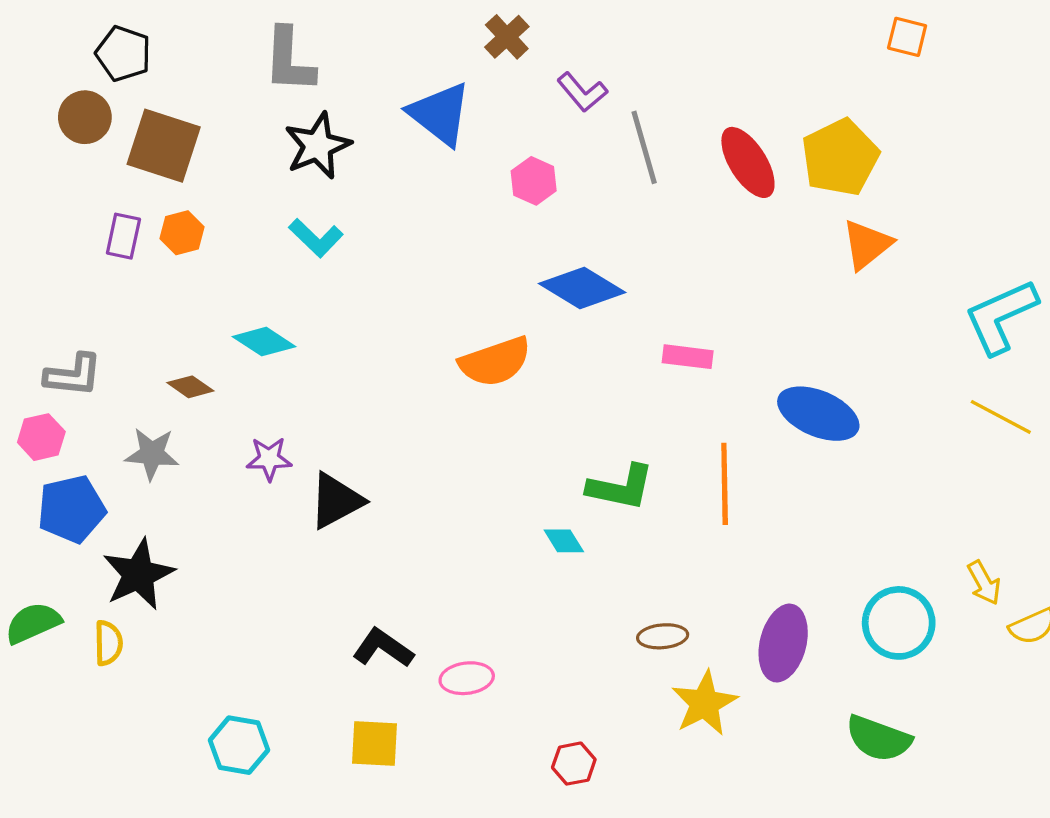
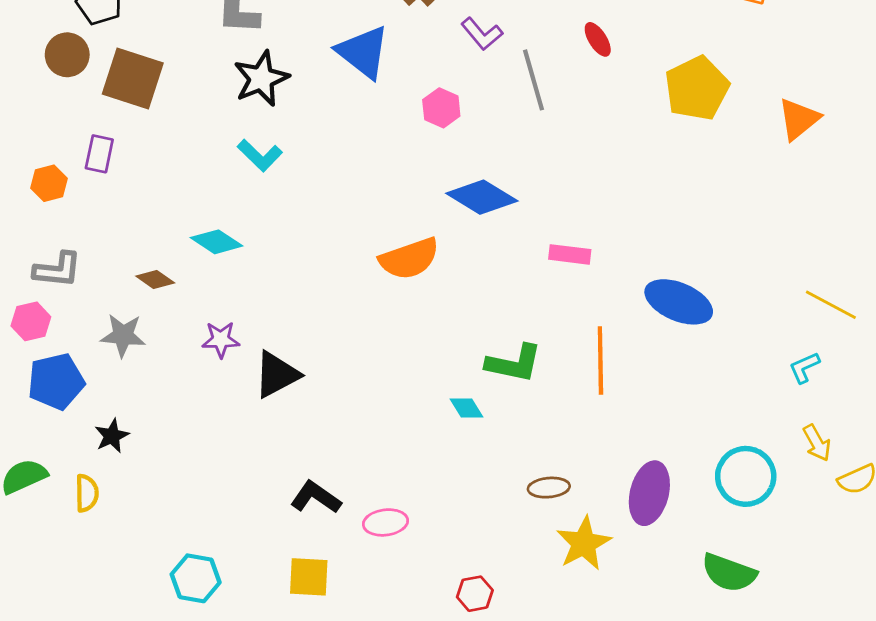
red ellipse: (748, 162) -> (598, 39), moved, size x0.6
orange hexagon: (182, 233) -> (49, 183), moved
orange triangle: (867, 244) -> (799, 119), moved
cyan L-shape: (1001, 316) -> (804, 368), moved, size x0.5
black star: (138, 574) -> (112, 436), size x0.6

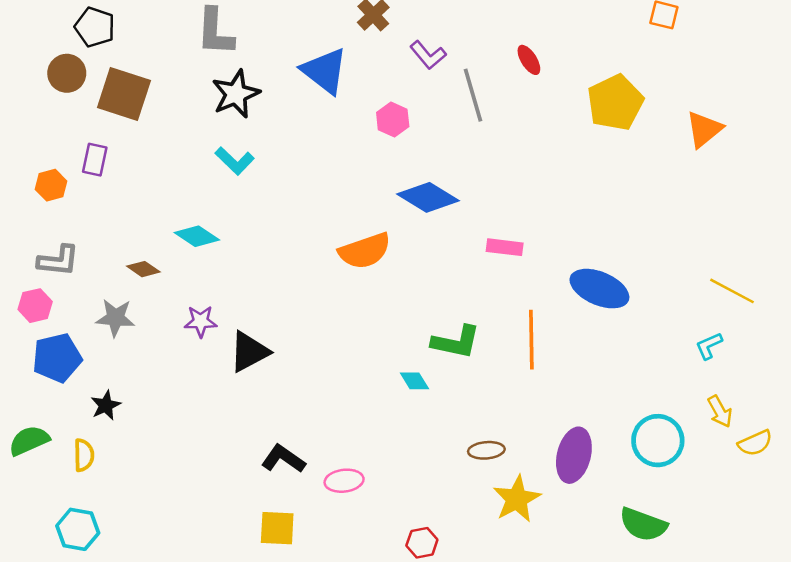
cyan hexagon: (196, 578) -> (78, 529), moved

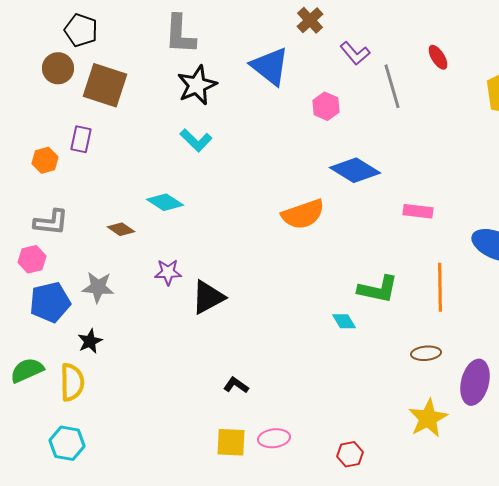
gray star: (115, 318) -> (98, 287), moved
brown ellipse: (486, 450) -> (426, 353), moved
yellow semicircle: (84, 455) -> (72, 382), size x1.4
black L-shape: (283, 459) -> (236, 385), size x0.7
pink ellipse: (344, 481) -> (274, 438), moved

